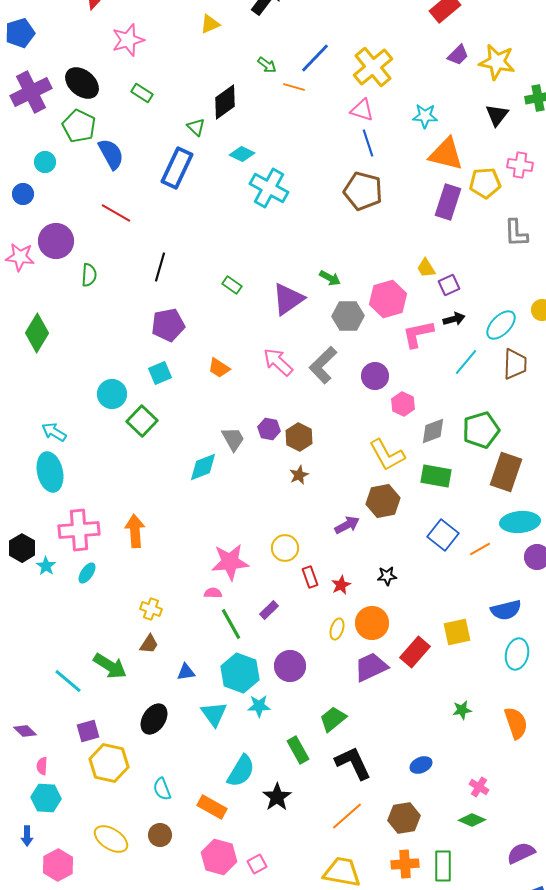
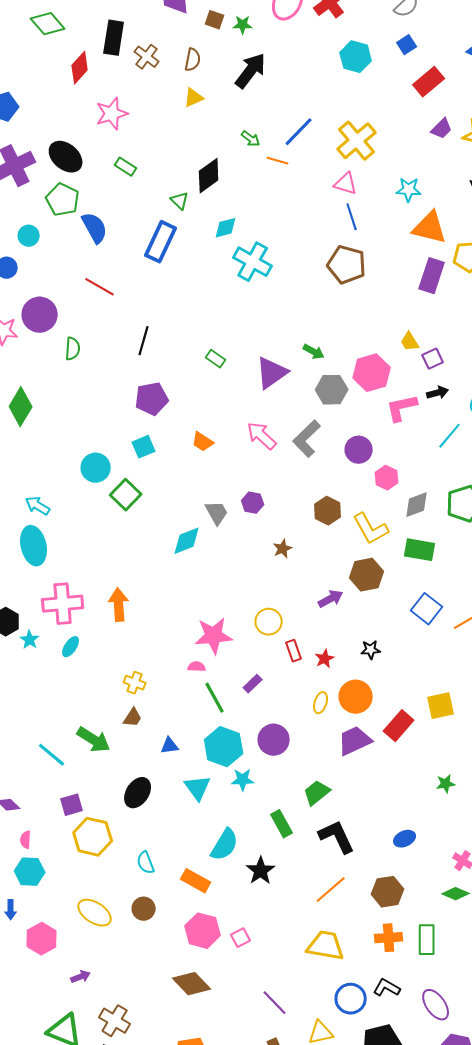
cyan diamond: (242, 154) -> (226, 228), turned -40
brown hexagon: (299, 437) -> (328, 511), moved

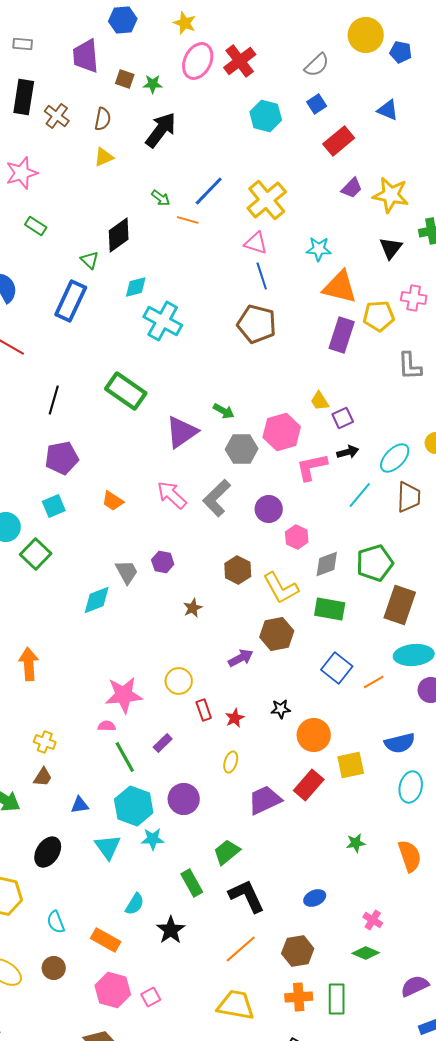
green rectangle: (216, 359) -> (126, 391), moved, size x2.0
orange circle: (356, 697) -> (314, 735), moved
cyan semicircle: (225, 845) -> (135, 904), size x0.7

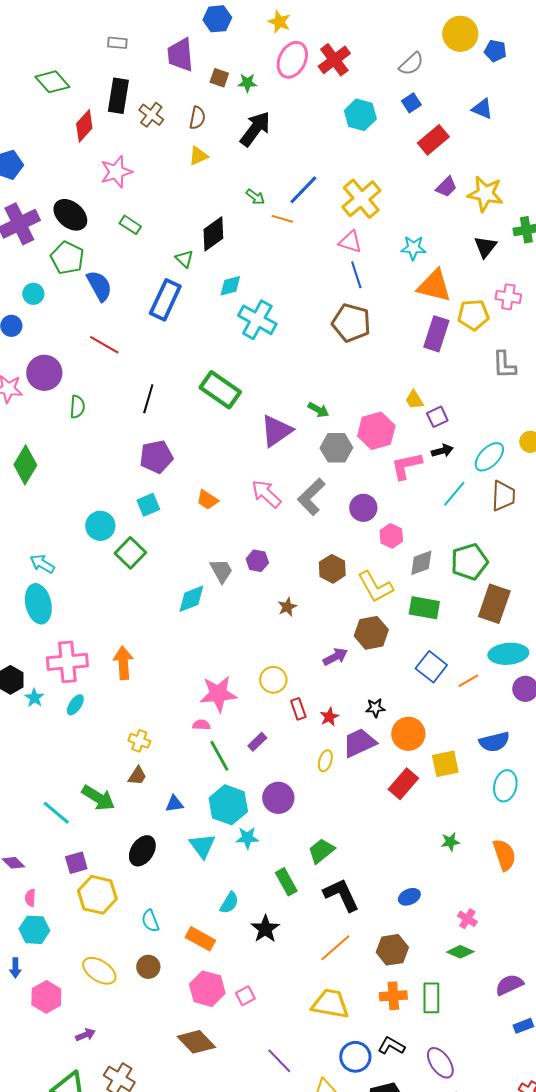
purple trapezoid: (265, 800) -> (359, 743), moved

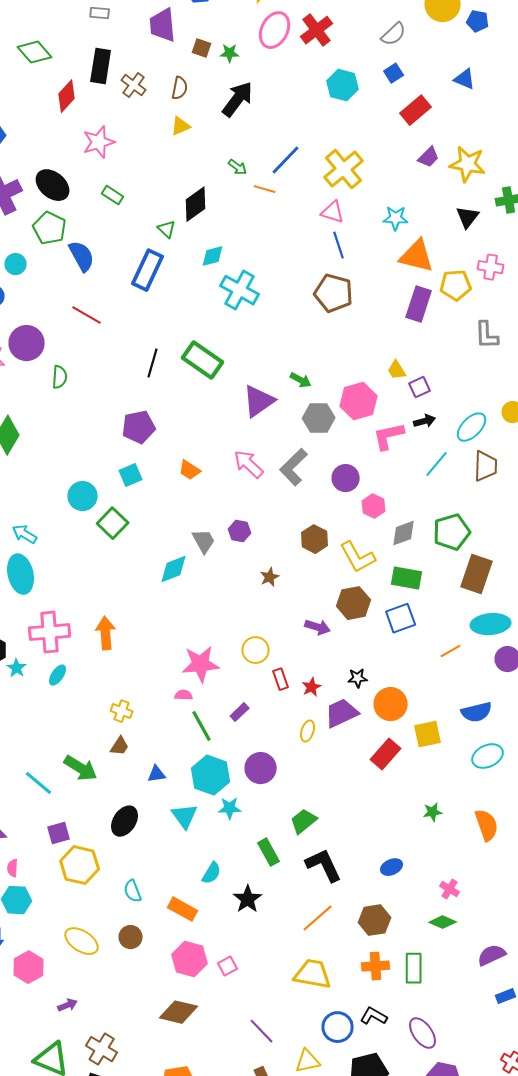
black line: (148, 399) -> (153, 363), moved
purple arrow: (335, 657) -> (318, 627), turned 45
blue square: (431, 667) -> (401, 618), moved, turned 32
cyan ellipse: (505, 786) -> (488, 756), turned 52
brown diamond: (196, 1042) -> (179, 1012), turned -33

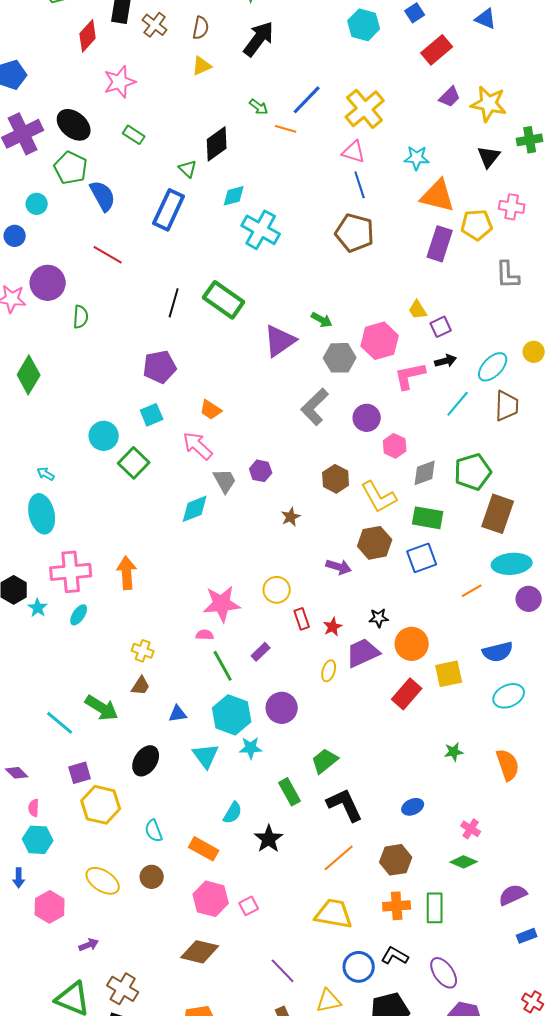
pink arrow: (249, 464) -> (198, 446), moved
cyan arrow: (25, 534) -> (46, 474), size x0.7

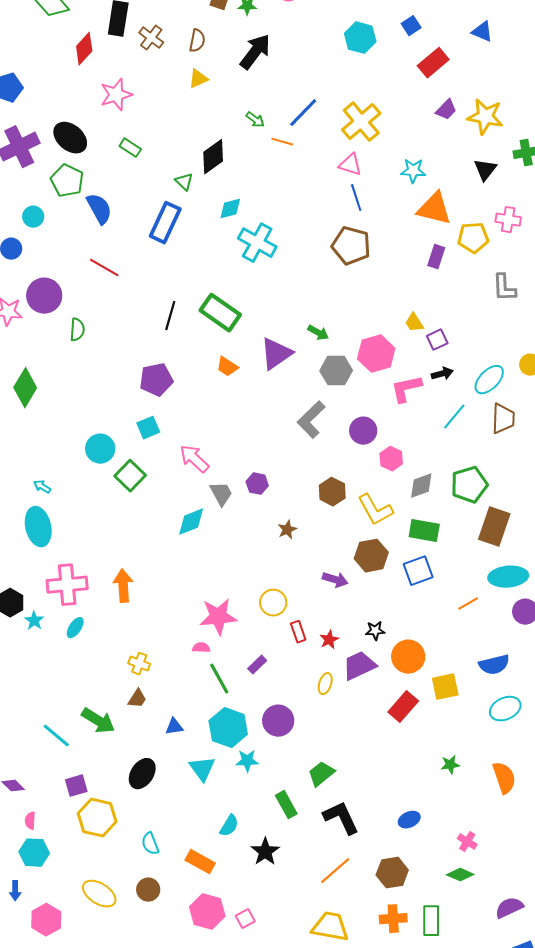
purple rectangle: (440, 244) -> (436, 257), size x0.7
orange trapezoid: (211, 410) -> (227, 367), moved

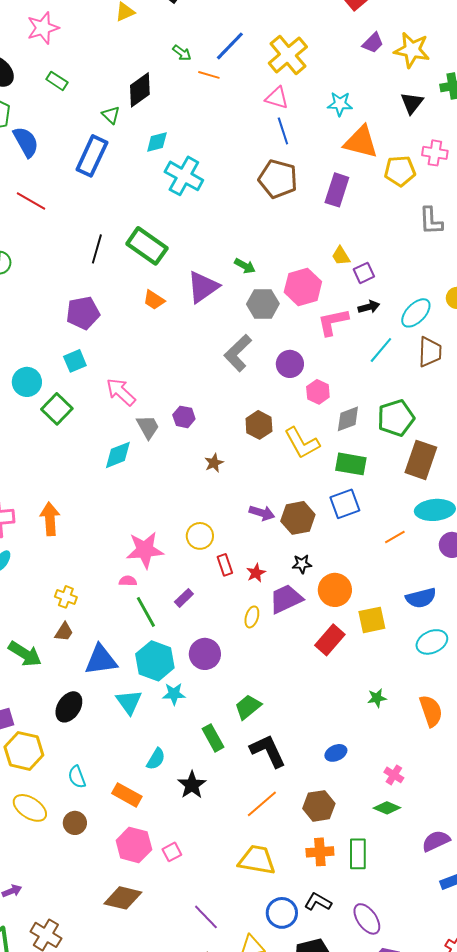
purple rectangle: (436, 257) -> (337, 190), moved, size x1.4
brown hexagon: (371, 556) -> (298, 518), moved
blue triangle: (174, 727) -> (101, 660), size x1.8
yellow ellipse: (99, 894) -> (30, 808), moved

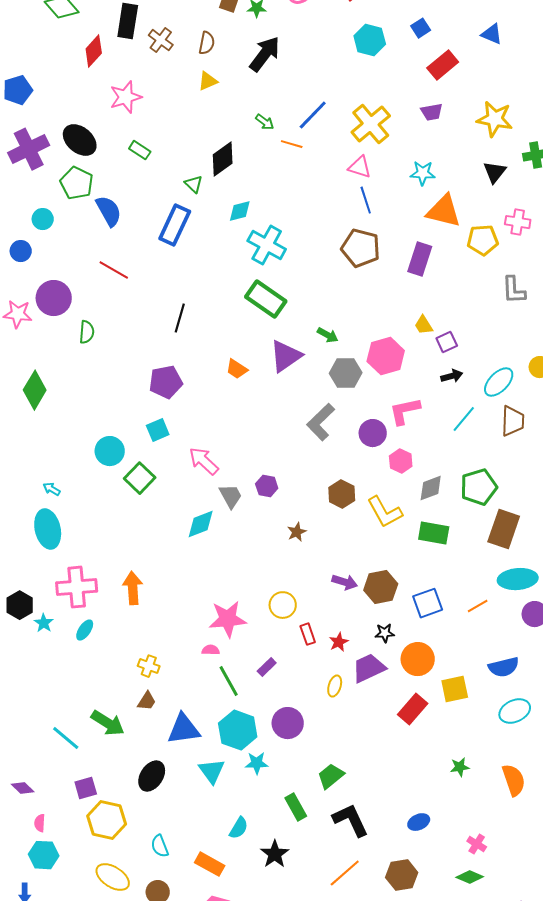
purple trapezoid: (373, 43) -> (432, 112), moved, turned 35
green rectangle: (147, 246) -> (266, 299), moved
pink L-shape: (333, 322) -> (405, 411), moved
blue square: (345, 504) -> (428, 603), moved

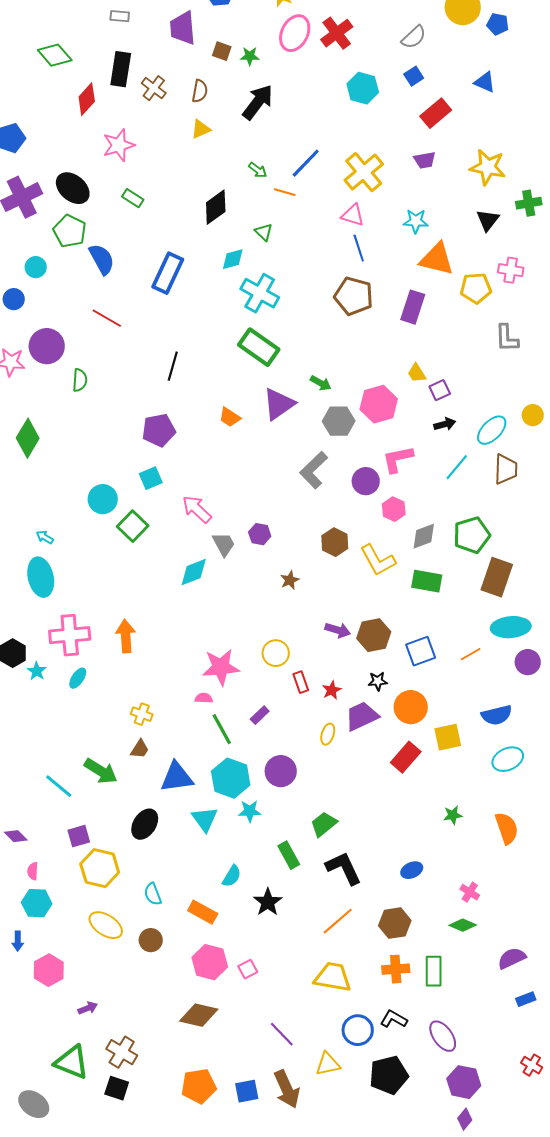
green triangle: (194, 184) -> (264, 232), moved

